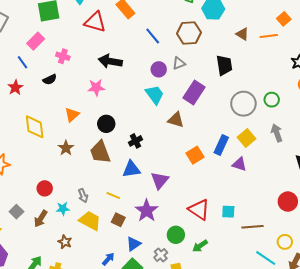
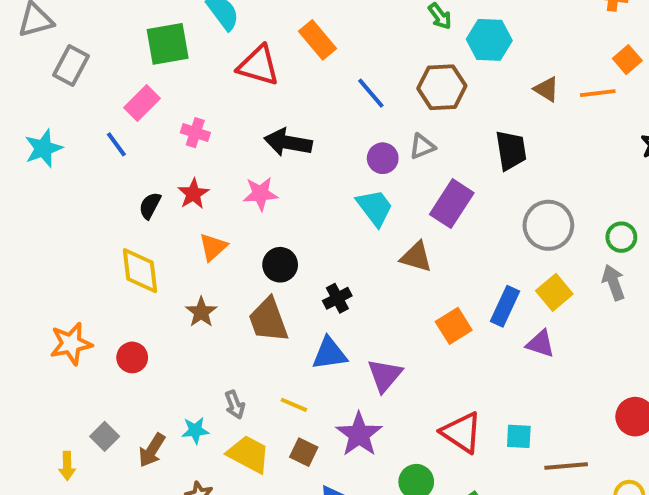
black semicircle: (50, 79) -> (150, 206), moved, turned 144
red star: (15, 88) -> (193, 194), moved
green circle: (272, 100) -> (621, 237), moved
red circle: (45, 188) -> (132, 357), moved

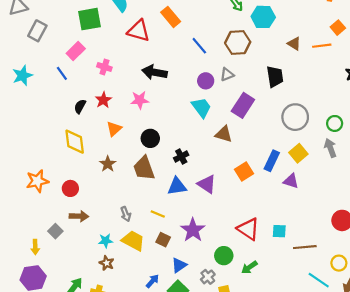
purple triangle: (385, 375) -> (207, 184), moved, turned -36
cyan star: (195, 430) -> (106, 241), moved
brown arrow: (152, 450) -> (79, 216), moved, turned -120

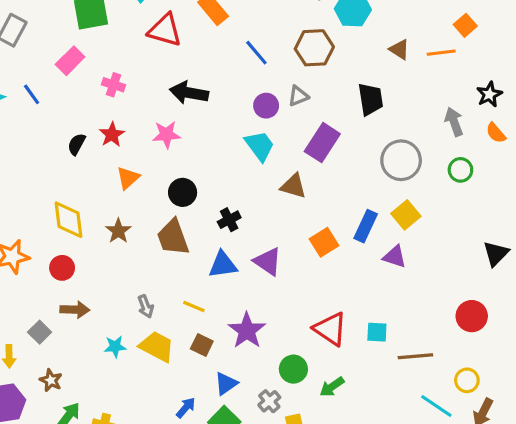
blue line: (62, 73) -> (32, 94), moved
yellow diamond: (75, 142) -> (69, 220), moved
gray arrow: (330, 148) -> (454, 122), moved
brown star: (107, 263) -> (51, 380), moved

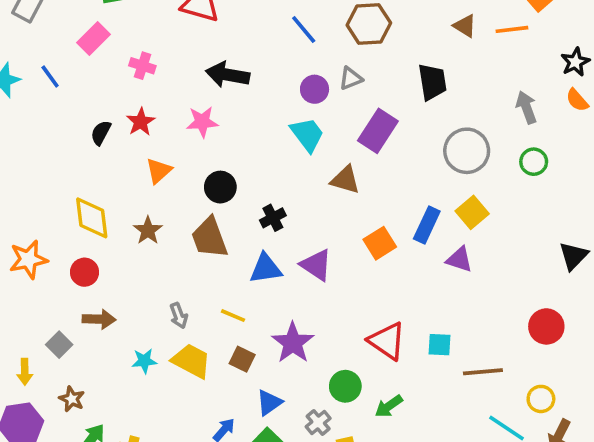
black star: (489, 94) -> (575, 62), moved
orange semicircle: (496, 133) -> (577, 100), moved

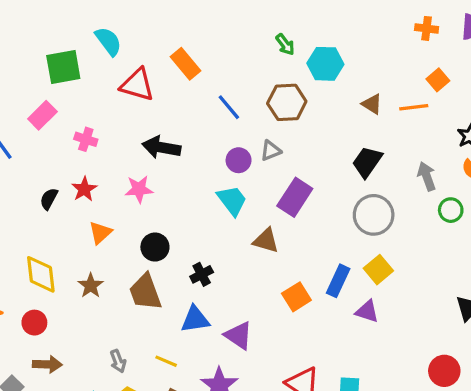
black trapezoid: (432, 82) -> (367, 162), moved, turned -136
green circle: (534, 162) -> (451, 210), moved
purple triangle: (316, 265) -> (239, 335), moved

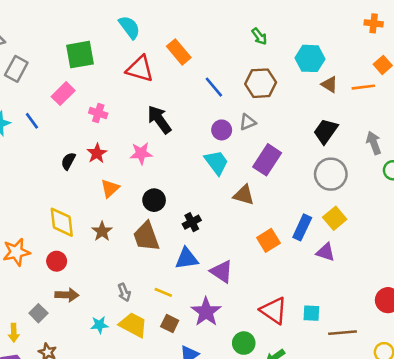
cyan semicircle: (108, 41) -> (129, 27), moved
cyan hexagon: (325, 64) -> (310, 58), moved
black arrow: (161, 147) -> (159, 120), turned 44

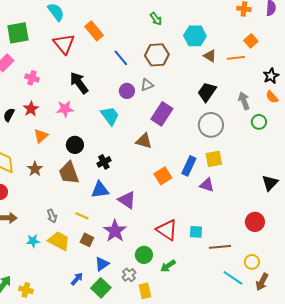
red triangle: (140, 69) -> (64, 44), turned 35
cyan trapezoid: (216, 162) -> (110, 116), moved
yellow square: (335, 218) -> (214, 159), turned 30

